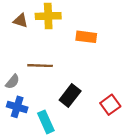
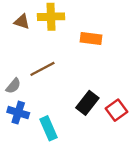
brown line: (40, 66) -> (42, 69), turned -30
black rectangle: (70, 95) -> (87, 103), moved

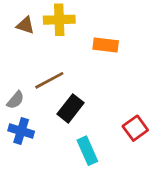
black rectangle: (87, 103) -> (70, 108), moved
cyan rectangle: (49, 128) -> (87, 151), moved

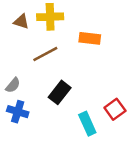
brown line: (49, 80) -> (45, 54), moved
cyan rectangle: (87, 151) -> (87, 124), moved

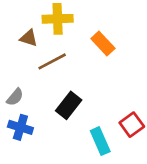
brown triangle: (21, 22) -> (29, 38), moved
orange rectangle: (90, 38) -> (103, 44), turned 40

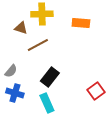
orange rectangle: (103, 44) -> (81, 23), moved, turned -42
cyan rectangle: (100, 141) -> (47, 103), moved

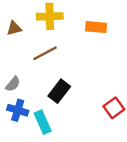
brown triangle: (21, 28) -> (14, 28), moved, turned -32
cyan rectangle: (47, 103) -> (43, 122), moved

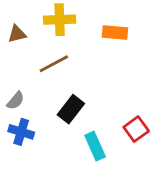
cyan rectangle: (43, 122) -> (95, 146), moved

